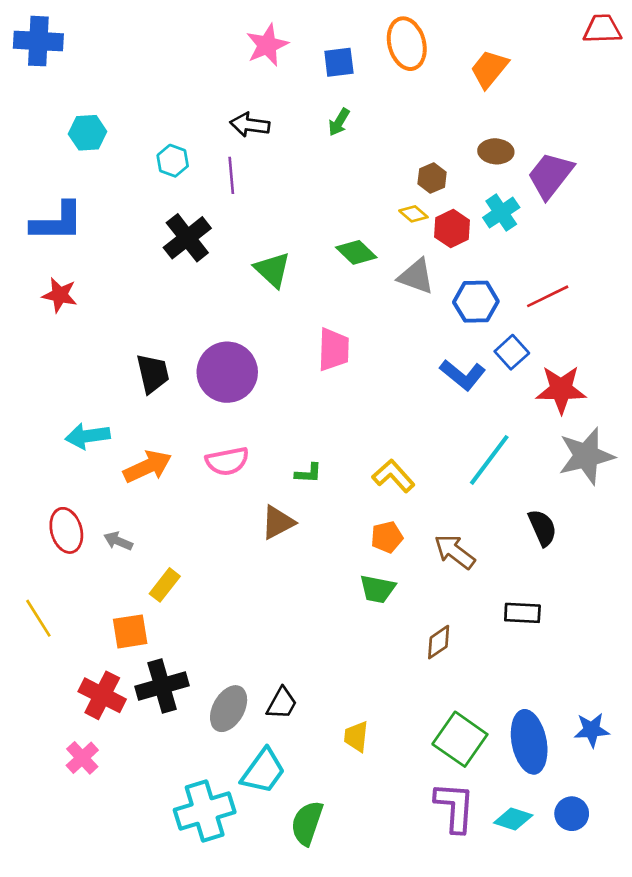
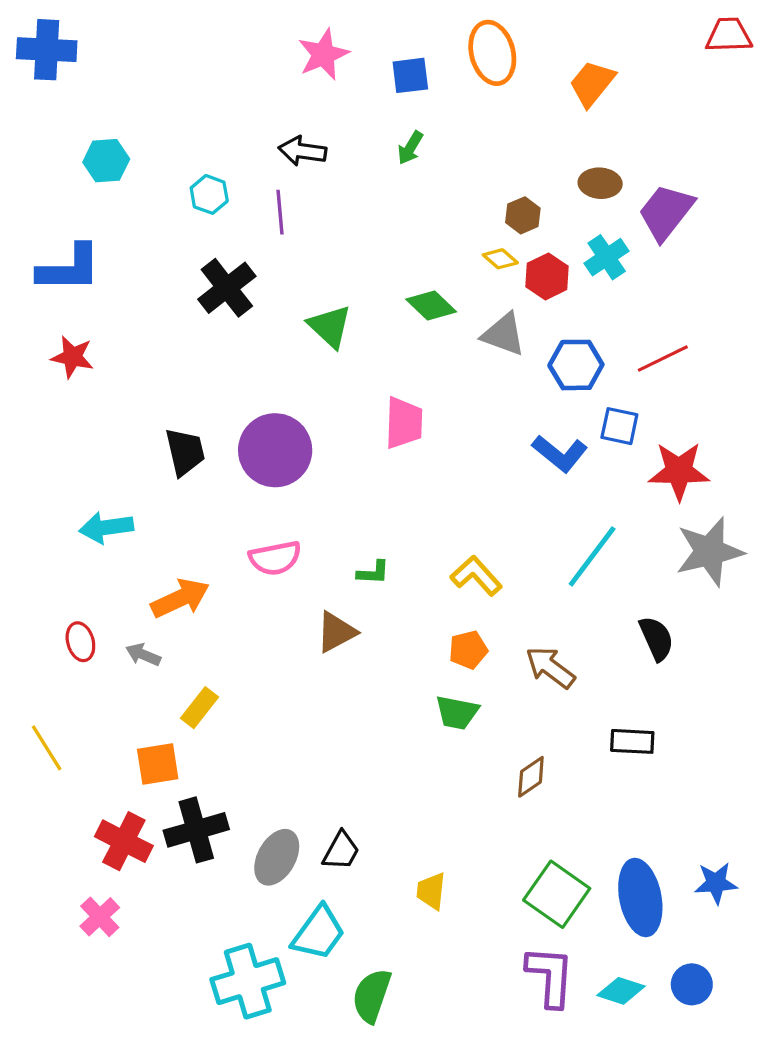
blue square: (512, 352) -> (619, 426), turned -36
orange arrow: (147, 467) -> (180, 598), moved
red ellipse: (66, 530) -> (80, 642), size x0.7

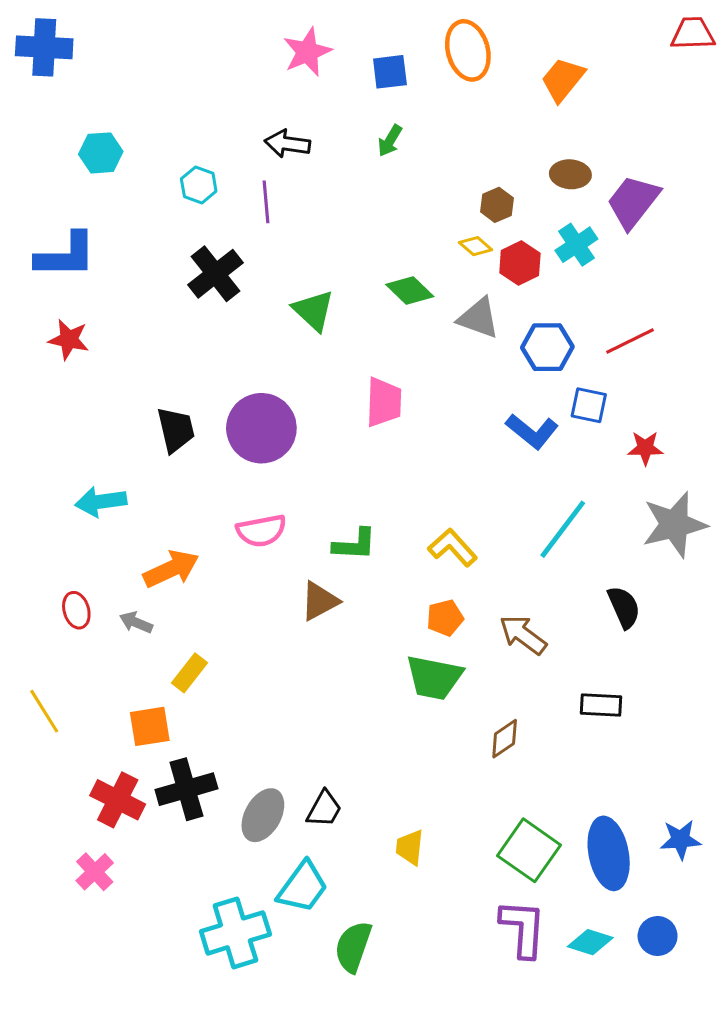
red star: (679, 471) -> (645, 448), size x0.6
green L-shape: (373, 573) -> (355, 544), size x1.4
green trapezoid: (457, 712) -> (434, 678), size x1.4

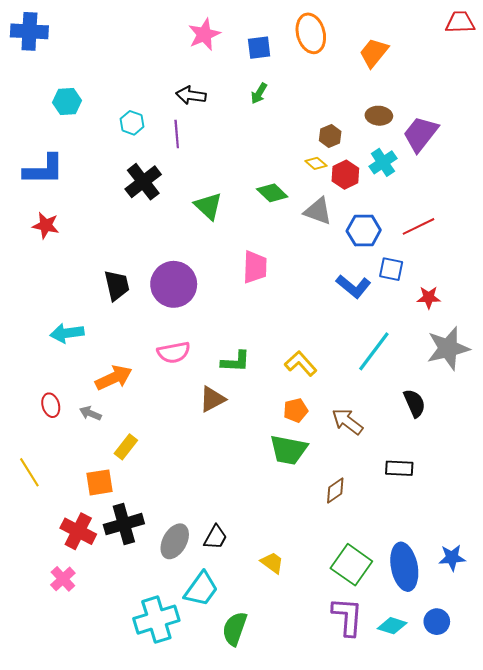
yellow trapezoid: (410, 847) -> (272, 563), turned 120

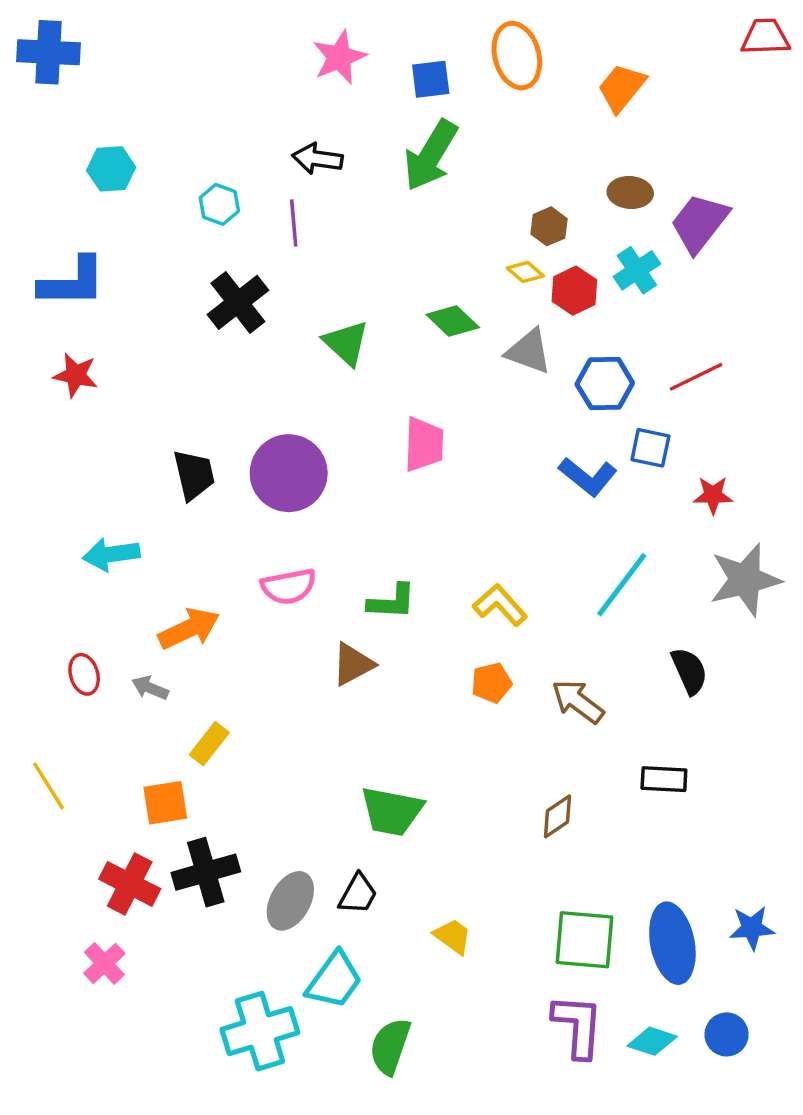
green arrow: (259, 93) -> (431, 155), size x2.0
green trapezoid: (288, 450) -> (392, 811), moved
green square: (351, 565) -> (585, 940), turned -30

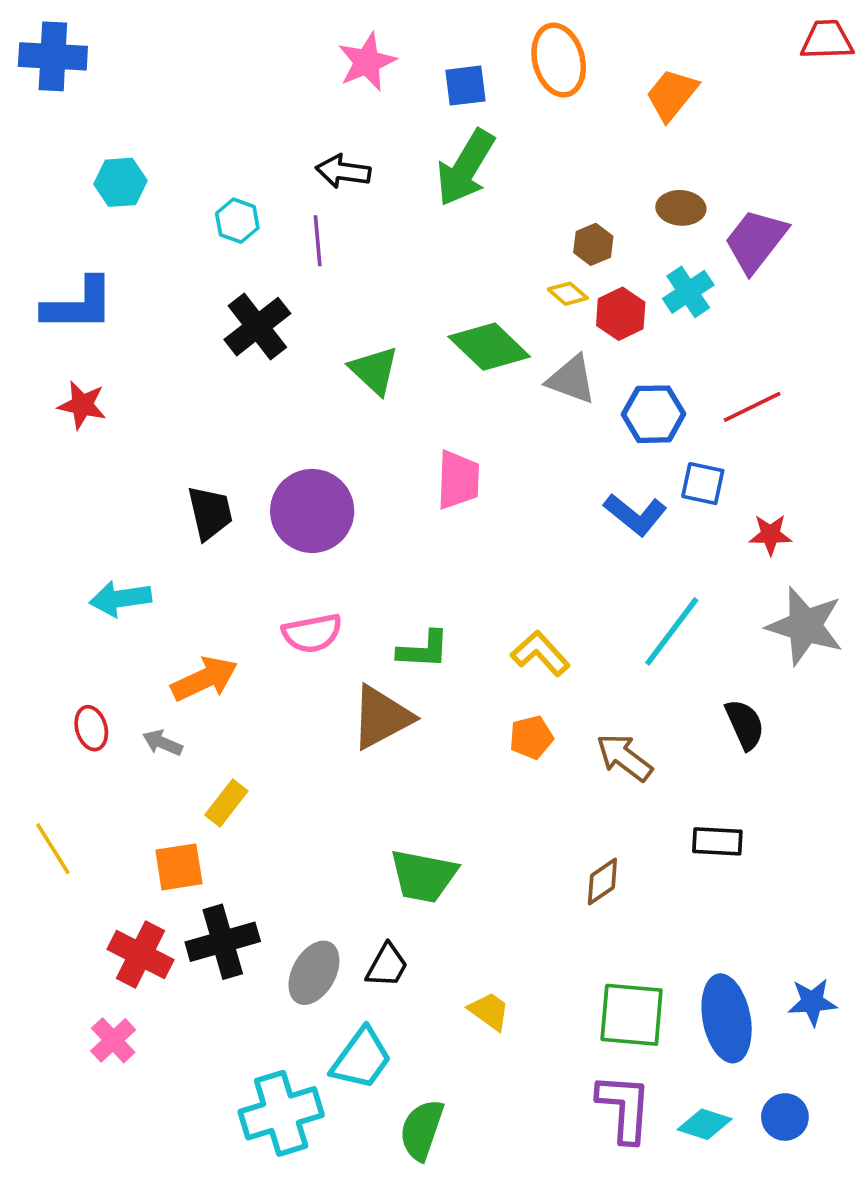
green diamond: (453, 321) -> (489, 347), size x1.4
gray star: (745, 580) -> (805, 626), turned 30
brown triangle: (353, 664) -> (382, 717), size x1.4

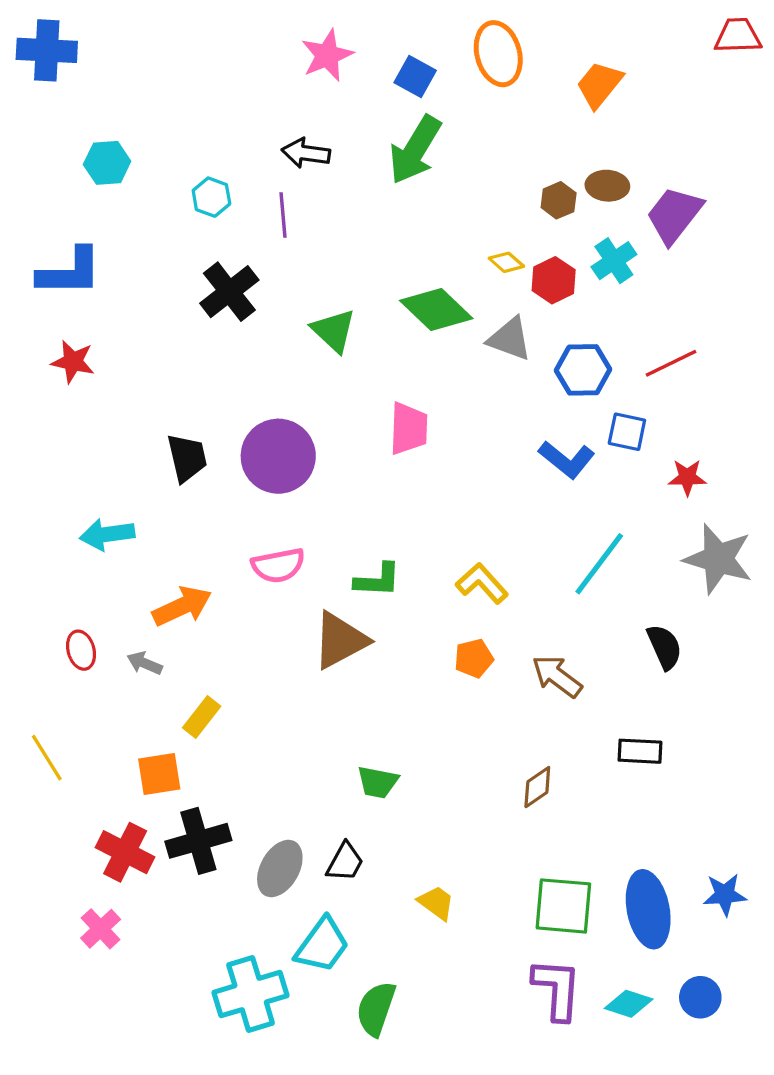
blue square: (465, 86) -> (415, 76), turned 36
brown hexagon: (593, 244) -> (559, 200), moved
green trapezoid: (424, 876) -> (378, 782), size x0.7

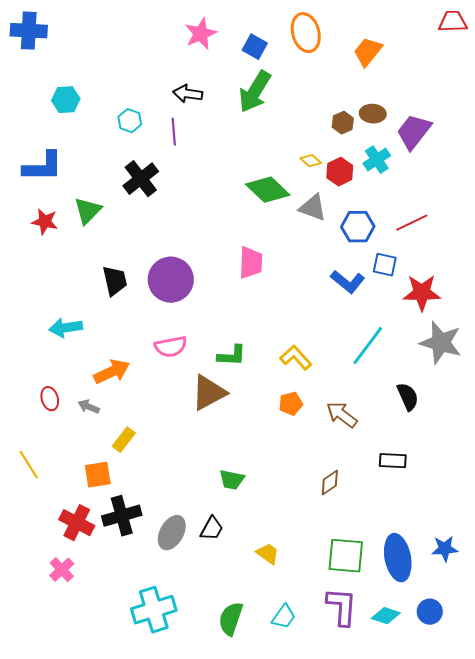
green triangle: (334, 331) -> (88, 211), moved, turned 32
red star: (687, 477) -> (422, 293), size x1.6
cyan trapezoid: (322, 945) -> (284, 617), moved, size x0.7

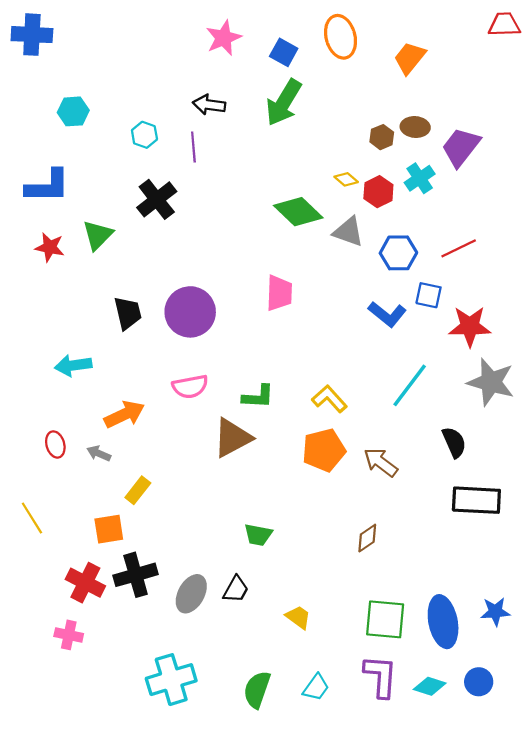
orange pentagon: (291, 404) -> (324, 450), size x1.6
black rectangle: (393, 461) -> (476, 500), moved, size x1.6
pink cross: (62, 570) -> (69, 635), turned -35

